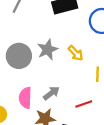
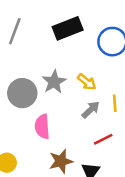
gray arrow: (51, 93) -> (91, 110), moved
pink semicircle: (25, 98) -> (42, 127), moved

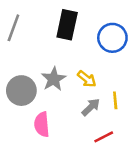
black rectangle: (68, 28) -> (67, 25), turned -56

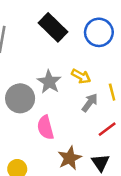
black rectangle: (67, 25) -> (53, 27), turned -48

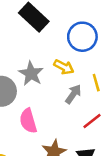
blue circle: (99, 32) -> (82, 37), moved

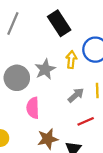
yellow arrow: (64, 67) -> (71, 60), moved, turned -126

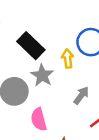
black rectangle: (59, 23) -> (31, 46), moved

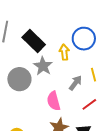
pink semicircle: (39, 119) -> (54, 101), moved

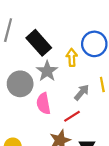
pink semicircle: (54, 101) -> (43, 104), moved
red line: (89, 104) -> (72, 116), moved

